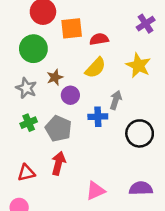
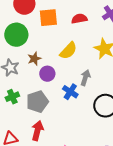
red semicircle: (99, 39) -> (79, 19), moved
blue cross: (98, 117) -> (70, 92), turned 35
gray pentagon: (58, 129) -> (37, 102), turned 30

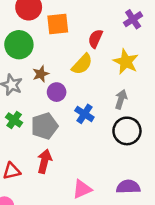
red semicircle: (79, 19) -> (95, 39), moved, turned -56
gray arrow: (85, 78) -> (121, 99), moved
green cross: (12, 97) -> (14, 120), turned -32

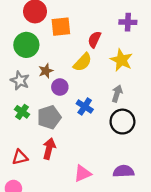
purple cross: (133, 19) -> (128, 22), turned 35

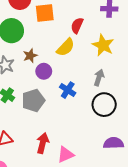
red arrow: (49, 149) -> (43, 143), moved
purple semicircle: (124, 171) -> (113, 143), moved

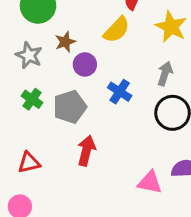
red arrow: (43, 143) -> (86, 151), moved
pink triangle: (66, 155) -> (150, 182), moved, turned 36

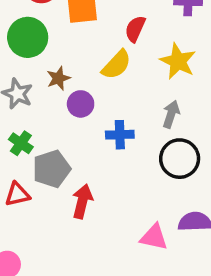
blue cross: (120, 92) -> (120, 135), turned -35
gray pentagon: (70, 107) -> (52, 169), moved
red triangle: (29, 163) -> (17, 194), moved

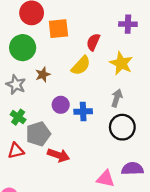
purple circle: (81, 104) -> (61, 105), moved
red arrow: (82, 201) -> (58, 155), turned 95

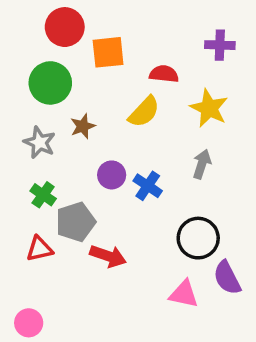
red semicircle: (93, 42) -> (164, 74), turned 72
blue cross: (83, 111) -> (148, 186), turned 36
black circle: (122, 127) -> (198, 238), moved
purple semicircle: (132, 169) -> (227, 278), turned -115

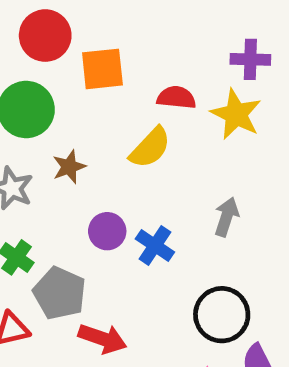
yellow star: (209, 108) -> (236, 114), moved
gray pentagon: (76, 222) -> (59, 293), turned -30

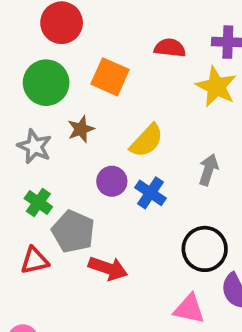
orange square: (102, 69) -> (110, 77), moved, turned 30
red semicircle: (176, 98) -> (170, 48), moved
yellow semicircle: (150, 148) -> (147, 141), moved

